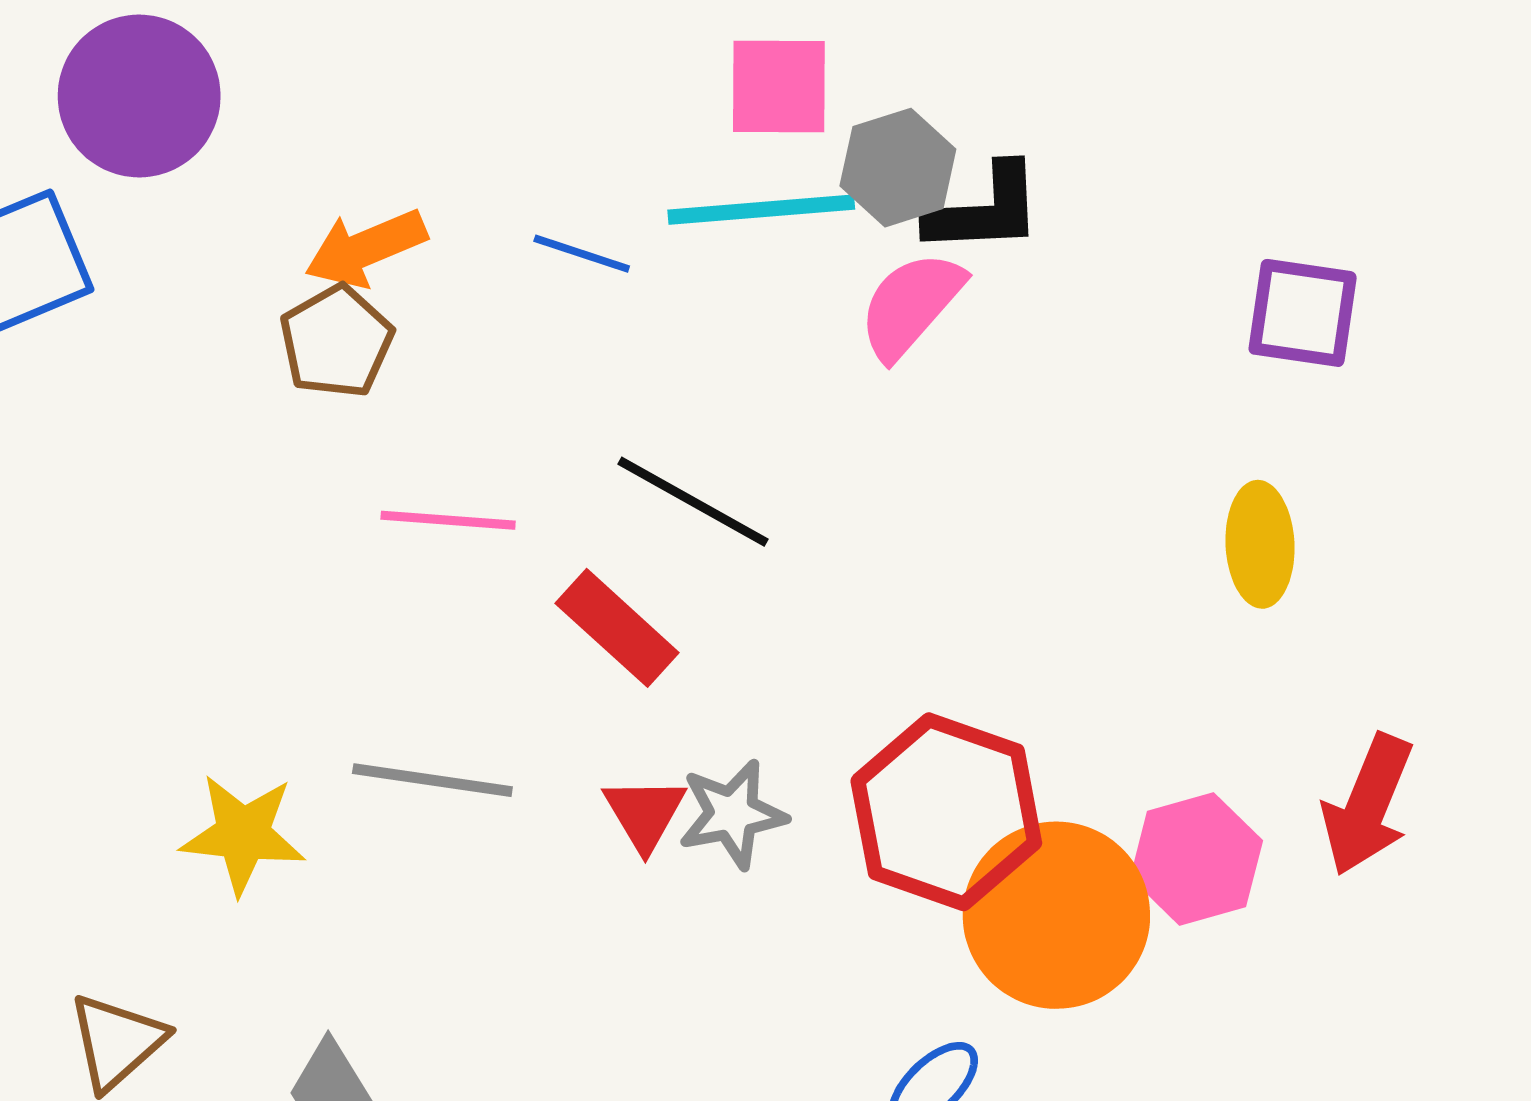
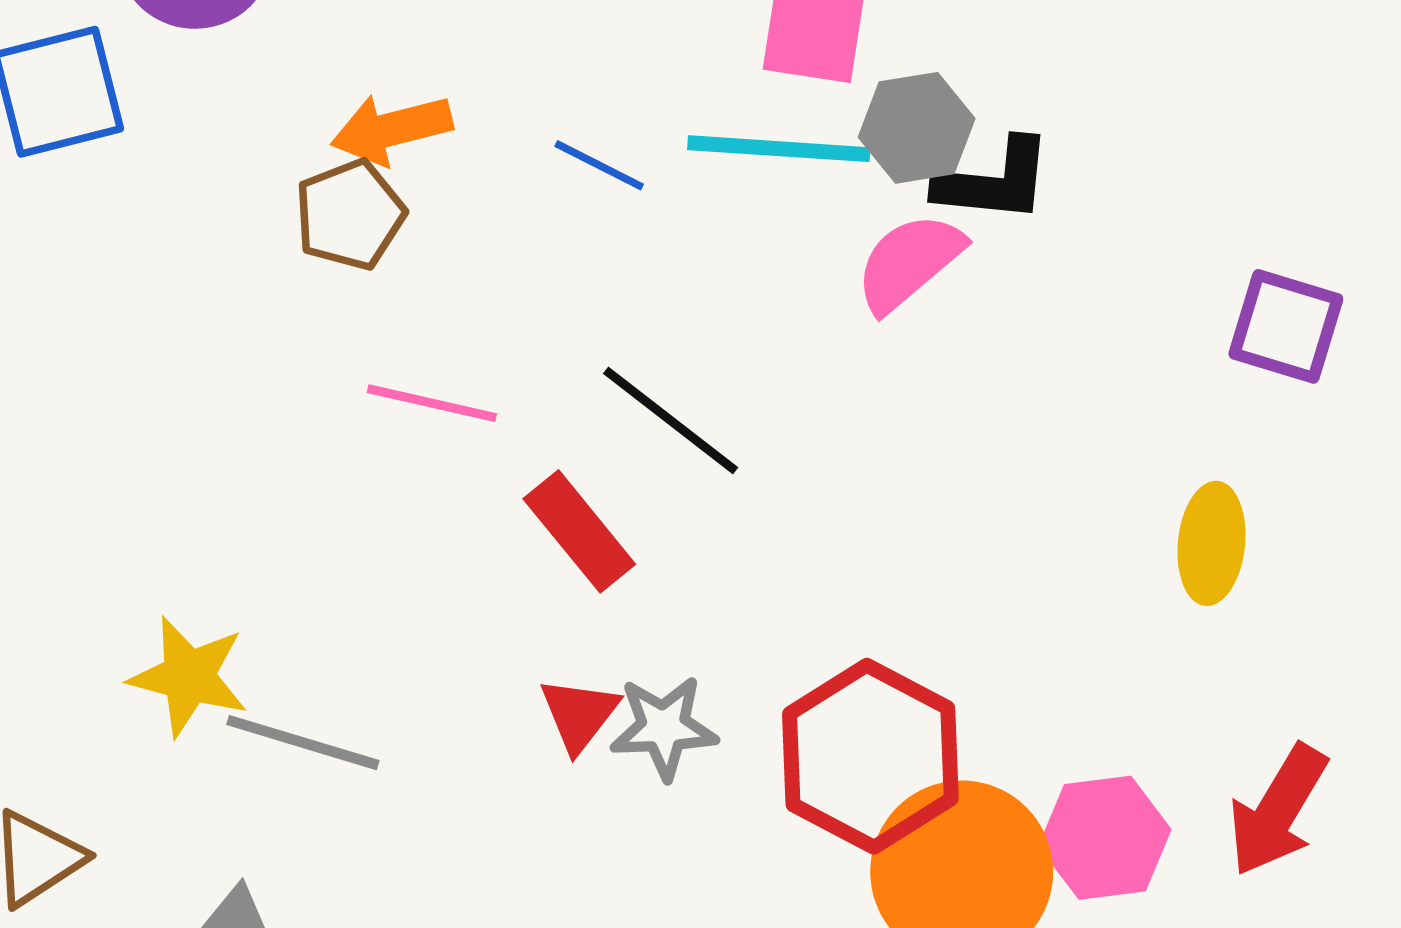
gray line: (432, 780) -> (303, 743), moved

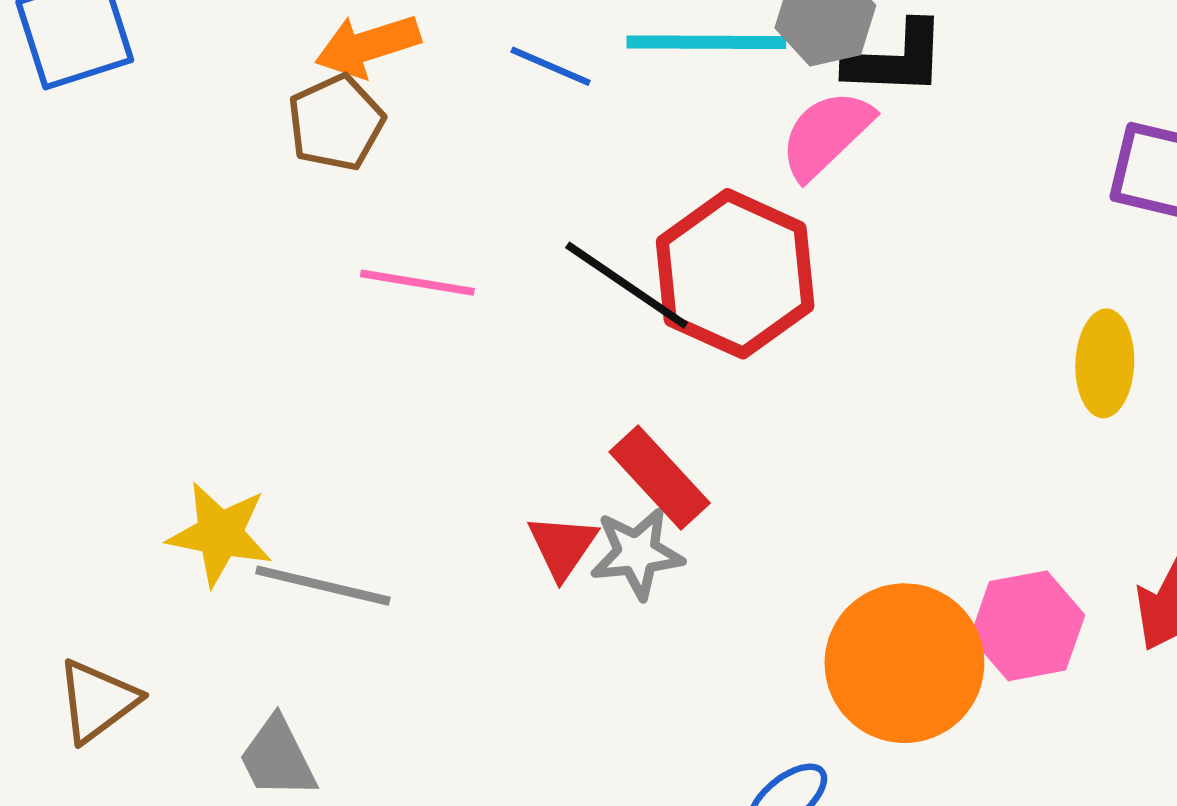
red rectangle: (579, 531) -> (660, 477), moved
red hexagon: (870, 756) -> (735, 274), moved

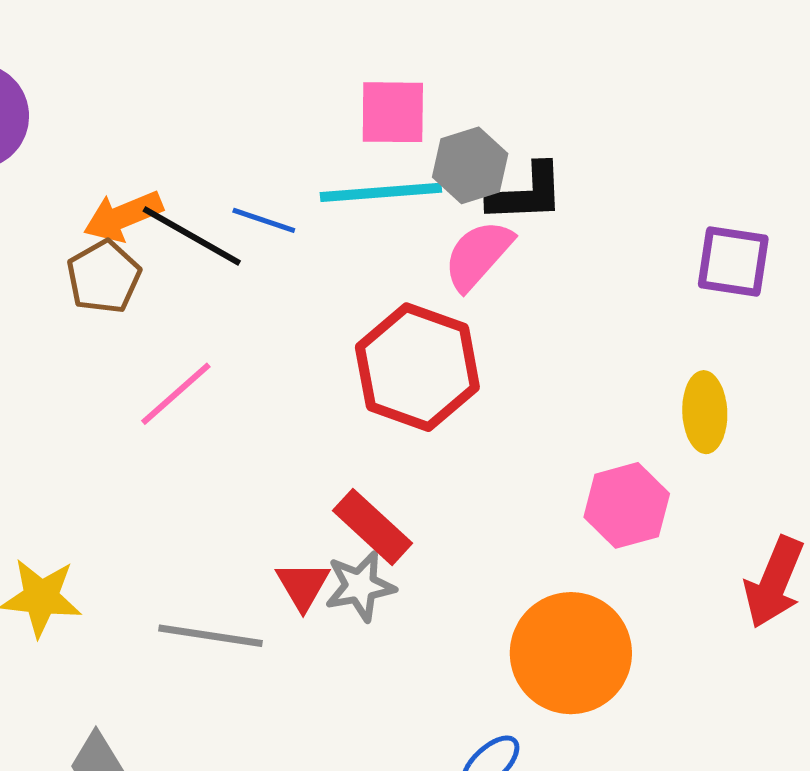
pink line: (417, 283) -> (176, 394), turned -46
black line: (627, 285) -> (192, 236), moved
gray line: (323, 586) -> (210, 636), moved
pink hexagon: (1028, 626) -> (627, 505), moved

